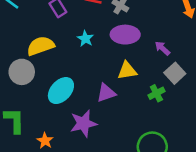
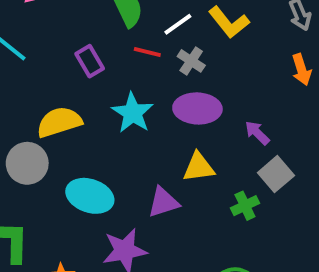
cyan star: (85, 39) -> (133, 113), size x1.5
cyan ellipse: (61, 91) -> (90, 196), turned 64

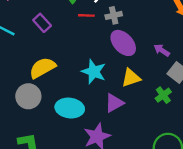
purple rectangle: (90, 61) -> (42, 23), moved
gray cross: (191, 61) -> (114, 15), turned -35
purple ellipse: (197, 108) -> (123, 43), turned 56
cyan star: (133, 113) -> (94, 72), moved

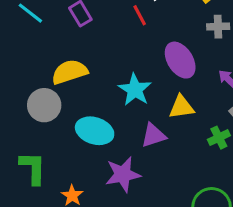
red line: (86, 15) -> (140, 15), turned 49
gray cross: (114, 15) -> (218, 27), moved

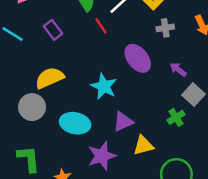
yellow triangle: (181, 107) -> (143, 145), moved

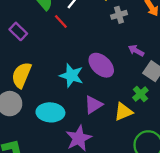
purple ellipse: (138, 58) -> (101, 65), moved
yellow semicircle: (49, 78) -> (21, 75), turned -35
yellow triangle: (143, 145) -> (123, 112), moved

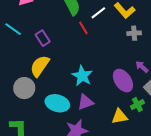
purple rectangle: (18, 31) -> (43, 38), moved
purple ellipse: (101, 65) -> (123, 81), moved
purple triangle: (93, 105) -> (85, 102), moved

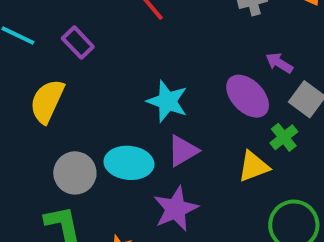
yellow semicircle: (40, 66) -> (47, 101), moved
gray circle: (24, 88) -> (75, 173), moved

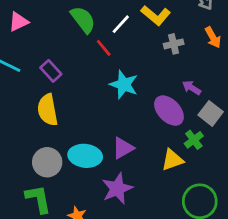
yellow semicircle: (47, 101) -> (48, 110), moved, turned -36
cyan star: (167, 101) -> (124, 85), moved

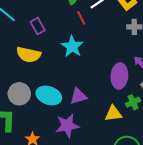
cyan star: (124, 85) -> (72, 46), moved
yellow semicircle: (48, 110) -> (29, 55), turned -80
purple ellipse: (169, 111) -> (119, 76), turned 35

